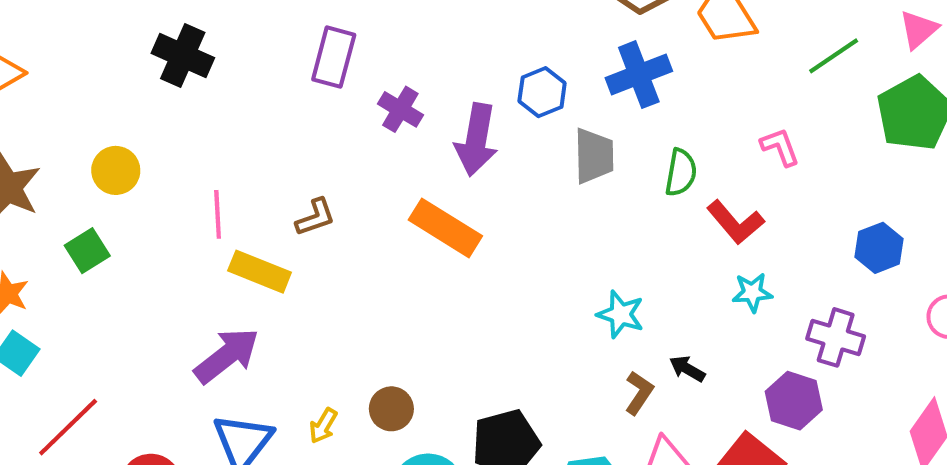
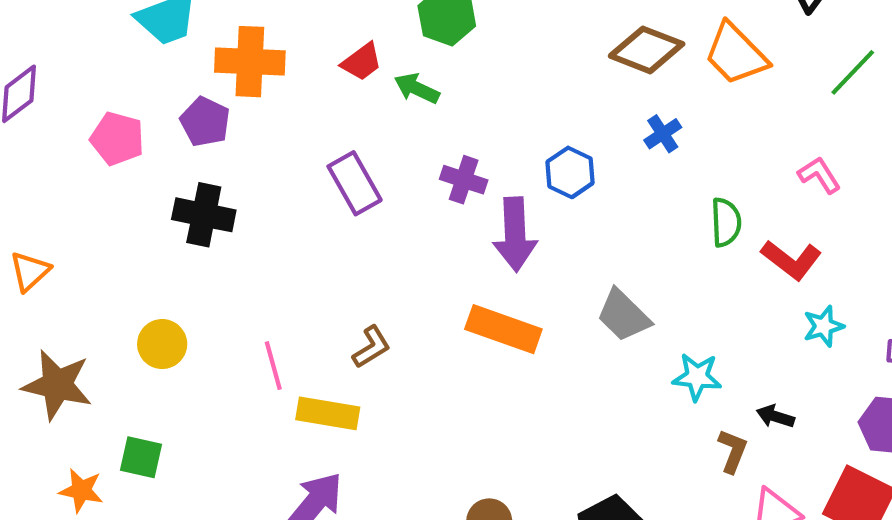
purple rectangle: (334, 57) -> (355, 183), turned -32
blue cross: (639, 75) -> (663, 134), size x0.6
purple cross: (400, 109) -> (464, 180), moved
gray trapezoid: (594, 156) -> (623, 315), moved, turned 148
green square: (87, 251) -> (141, 457), moved, turned -33

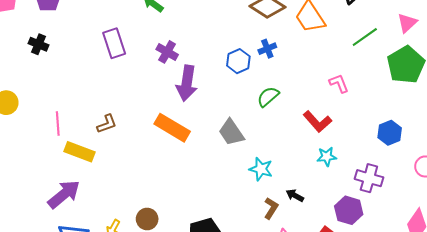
blue hexagon: (570, 172) -> (238, 61), moved
black cross: (204, 215) -> (39, 44), size x0.7
green semicircle: (726, 222) -> (268, 97), moved, turned -140

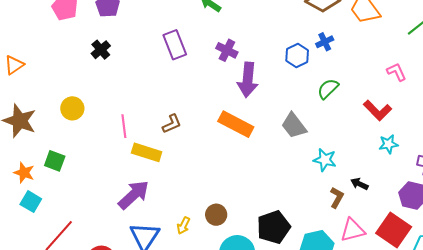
black cross: (39, 44) -> (101, 50), turned 30

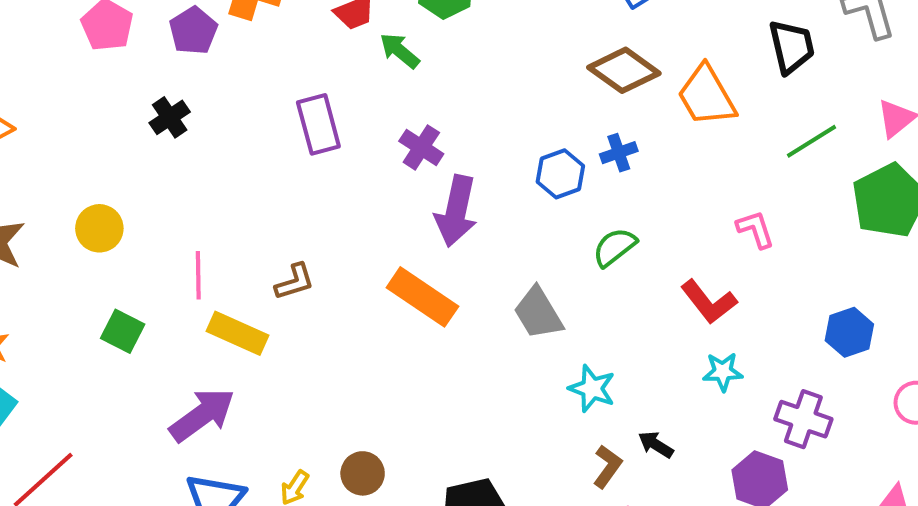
green square: (55, 161) -> (123, 331), moved

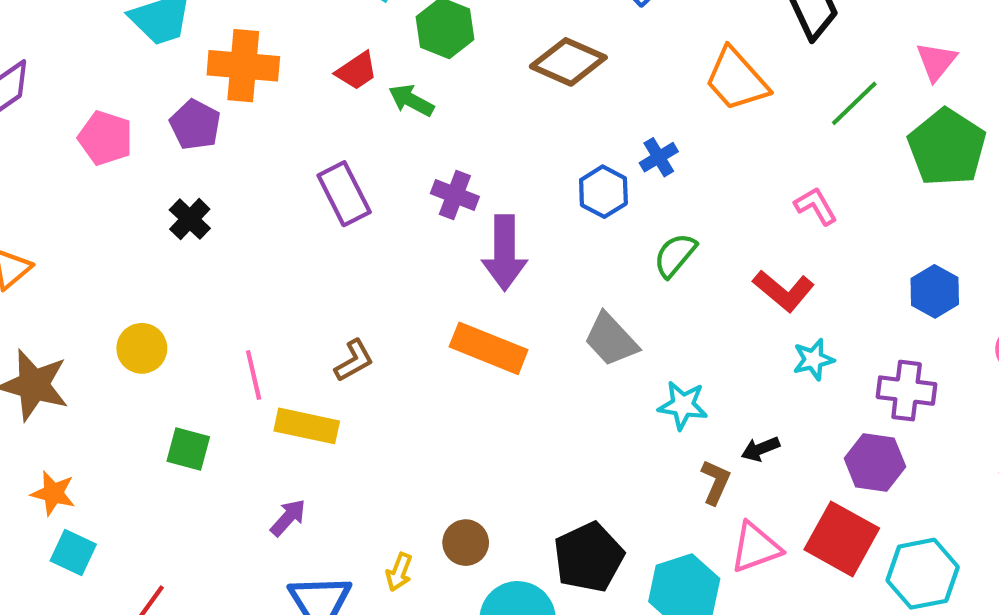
brown diamond: (624, 70) -> (568, 62), moved
purple arrow: (202, 415) -> (288, 518), size x0.6
black arrow: (656, 445) -> (761, 449), turned -42

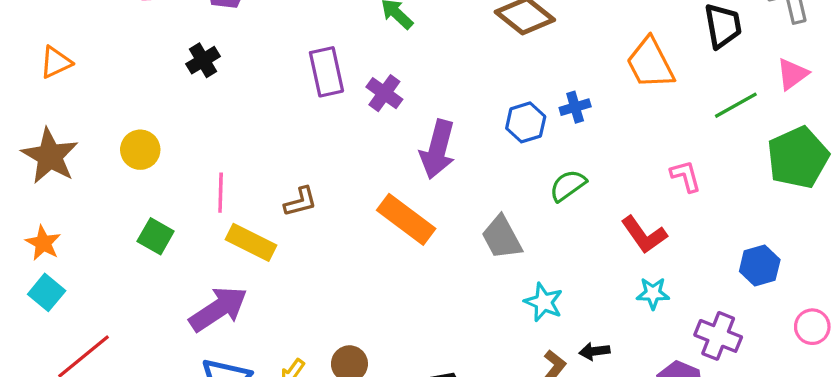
pink triangle: (936, 61) -> (792, 74), moved
purple cross: (455, 195) -> (384, 93), moved
purple arrow: (288, 518) -> (218, 309), size x1.8

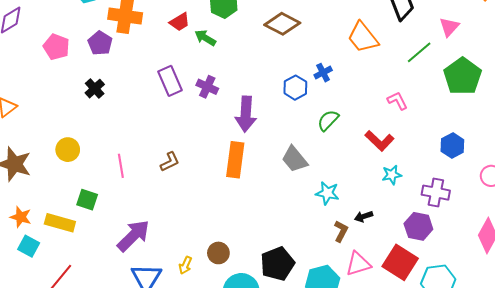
orange rectangle: (406, 219) -> (235, 160), turned 72
yellow rectangle: (251, 242) -> (60, 223), moved

